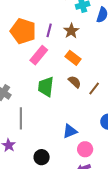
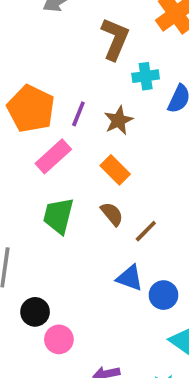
blue triangle: (70, 131) -> (130, 278), moved, turned 35
pink circle: (85, 149) -> (59, 339), moved
black circle: (42, 157) -> (35, 312), moved

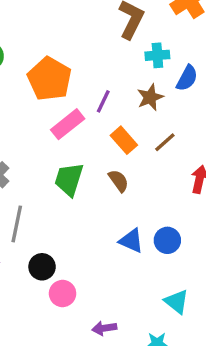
purple line: (78, 114) -> (103, 101), moved
brown star: (119, 120) -> (150, 97), moved
brown line: (146, 231) -> (165, 142), moved
blue circle: (163, 295) -> (167, 240), moved

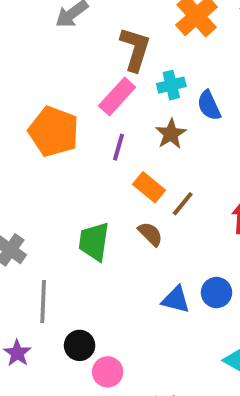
blue semicircle: (187, 78) -> (209, 105), turned 136
pink rectangle: (68, 124) -> (117, 96), moved
brown line: (165, 142) -> (183, 204), moved

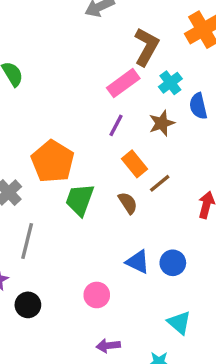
cyan cross: (171, 85) -> (170, 83), turned -35
orange pentagon: (54, 131) -> (53, 161), moved
black circle: (80, 345) -> (28, 305), moved
pink circle: (108, 372) -> (97, 295), moved

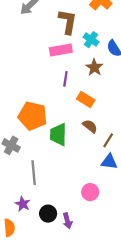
pink rectangle: (123, 83) -> (61, 50), turned 45
brown line: (160, 183) -> (108, 140), moved
purple arrow: (108, 346) -> (67, 221), moved, turned -80

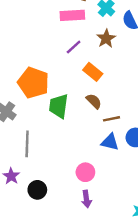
purple line: (65, 79) -> (74, 47), turned 32
brown line: (108, 140) -> (112, 119), turned 40
purple arrow: (67, 221) -> (86, 199), moved

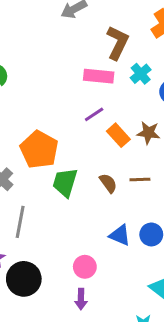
brown star: (106, 39) -> (148, 133), moved, turned 30
orange rectangle: (93, 72) -> (118, 135), moved
brown line: (112, 119) -> (140, 179), moved
black circle: (37, 190) -> (24, 279), size x1.5

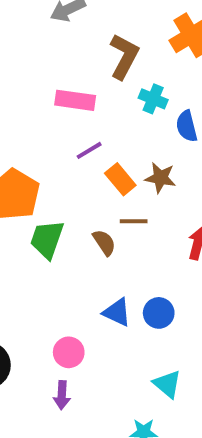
cyan cross: (141, 74) -> (153, 99), turned -30
pink rectangle: (99, 76) -> (75, 100), moved
brown line: (140, 179) -> (134, 221), moved

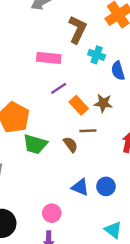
green trapezoid: (47, 239) -> (35, 144), turned -90

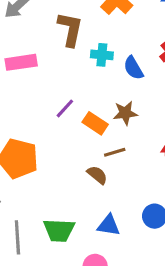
pink rectangle: (49, 58) -> (21, 62), moved
green trapezoid: (35, 144) -> (59, 230), moved
blue triangle: (80, 187) -> (109, 225), moved

